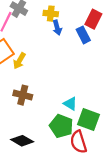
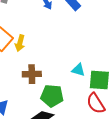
green pentagon: (61, 126) -> (52, 96), moved

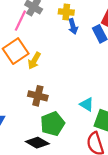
green pentagon: (52, 96) -> (53, 124), turned 30

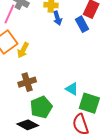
brown cross: (38, 96) -> (27, 82), turned -30

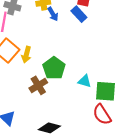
green pentagon: (41, 107) -> (54, 68), moved

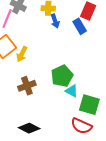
green pentagon: (54, 68) -> (62, 76), moved
red semicircle: (102, 115) -> (81, 126), turned -45

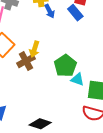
yellow arrow: (22, 54) -> (34, 49), moved
brown cross: (27, 86) -> (26, 61), moved

